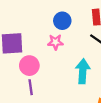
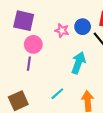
blue circle: (62, 21) -> (83, 27), moved

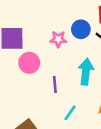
purple line: (29, 64) -> (55, 84), moved

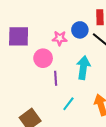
pink circle: (29, 63) -> (43, 58), moved

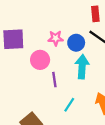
blue circle: (80, 30) -> (76, 43), moved

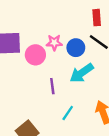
pink circle: (40, 60) -> (35, 55), moved
cyan arrow: (82, 67) -> (82, 73), turned -130

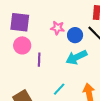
pink circle: (35, 55) -> (22, 45), moved
purple line: (52, 86) -> (39, 60), moved

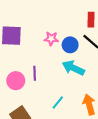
pink circle: (22, 45) -> (16, 81), moved
cyan arrow: (76, 57) -> (73, 68), turned 55

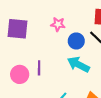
pink star: (51, 39) -> (58, 24), moved

